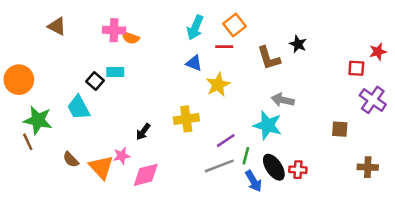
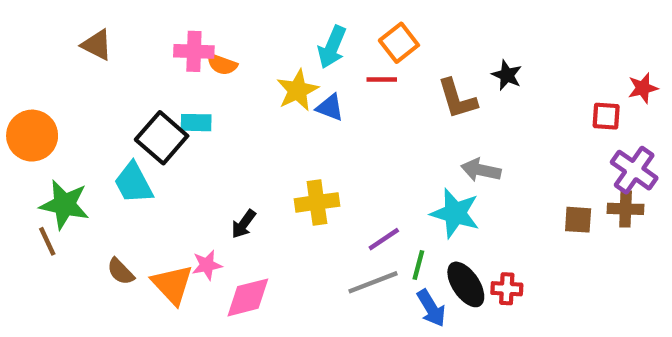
black square: (95, 81) -> (162, 138), size x1.6
yellow star: (218, 85) -> (298, 90), moved
brown cross: (368, 167) -> (626, 209), moved

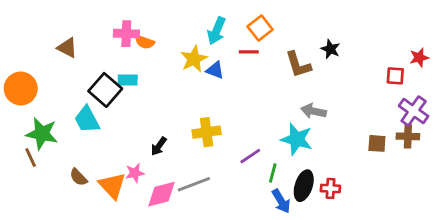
brown triangle: (97, 45) -> (67, 48), moved
gray line: (373, 282) -> (194, 184), moved
black ellipse: (466, 284) -> (304, 186), turned 52

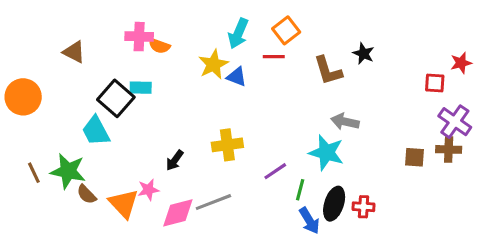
green star: (42, 134) -> (68, 171), moved

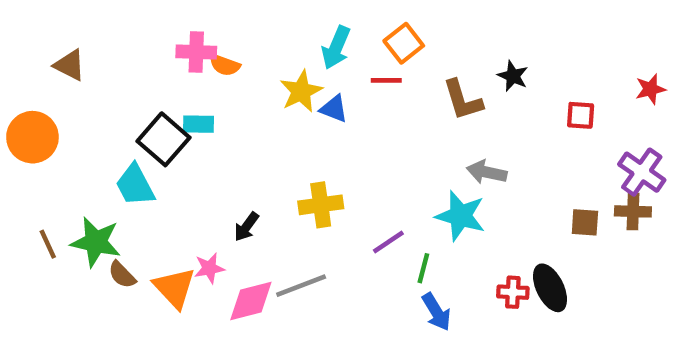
brown triangle: (74, 52) -> (70, 65), moved
red square: (435, 83) -> (581, 115), moved
black ellipse: (334, 204) -> (550, 288), moved, turned -44

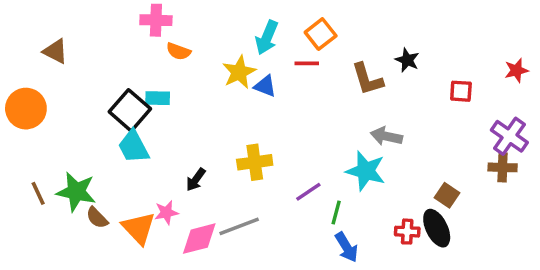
pink cross: (196, 52) -> (156, 20), moved
cyan trapezoid: (135, 185) -> (133, 147), moved
brown square: (585, 222) -> (447, 195), moved, turned 30

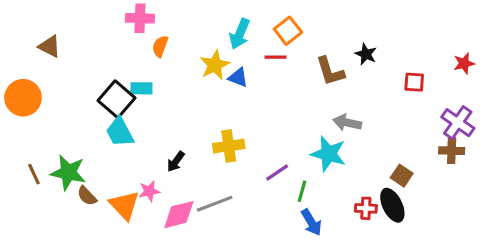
orange semicircle: (178, 51) -> (160, 46), turned 90

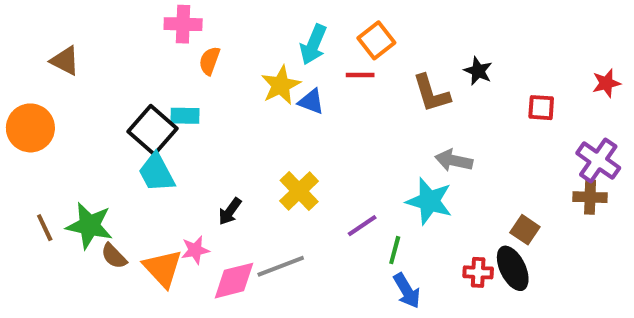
yellow cross: (229, 146) -> (299, 191), turned -36

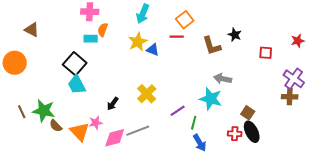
cyan arrow: (313, 44) -> (143, 14), moved
cyan rectangle: (185, 116) -> (91, 39), moved
brown square: (525, 230) -> (248, 113), moved

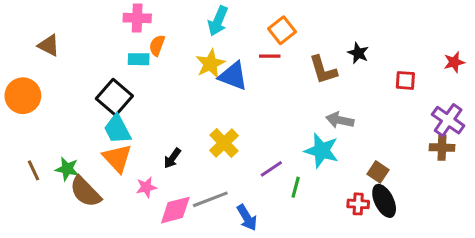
blue triangle: (153, 50) -> (233, 76), size x1.5
green star: (44, 111) -> (67, 169), size x0.7
brown semicircle: (56, 126) -> (85, 192), size x1.6
orange triangle: (80, 132) -> (117, 158), moved
blue arrow: (200, 143) -> (247, 218), moved

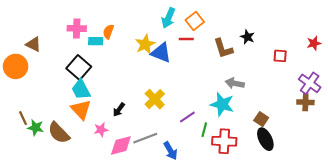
pink cross: (137, 18) -> (77, 28), moved
cyan arrow: (218, 21) -> (168, 18), moved
brown triangle: (49, 45) -> (33, 44), moved
green star: (67, 169) -> (36, 128), moved
red cross: (358, 204) -> (224, 141), moved, size x1.6

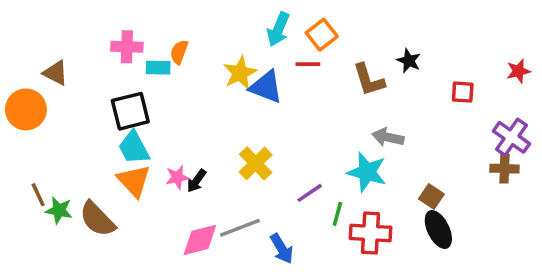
black square: (79, 67) -> (130, 111), turned 35
pink star: (101, 130) -> (177, 177), moved

